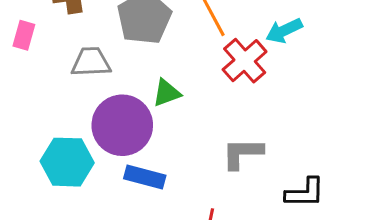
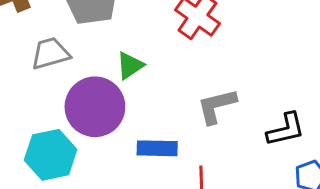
blue rectangle: (145, 177) -> (157, 148), moved

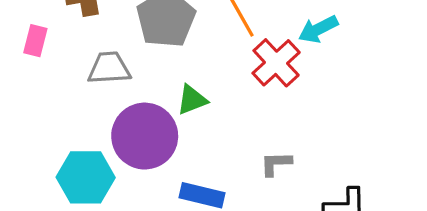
gray L-shape: (217, 106) -> (276, 164), size x0.7

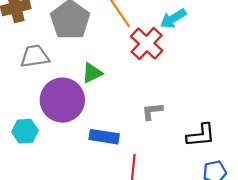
cyan hexagon: (86, 177) -> (25, 131), size x0.7

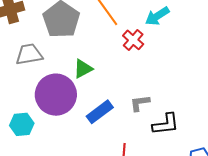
red cross: (147, 44) -> (133, 40), size x0.7
black L-shape: (201, 135) -> (166, 124), moved
blue rectangle: (104, 137) -> (100, 112), moved, turned -44

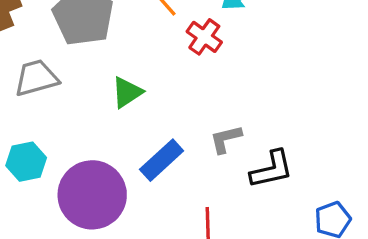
purple circle: (56, 95) -> (92, 195), moved
cyan hexagon: (22, 124) -> (26, 162), moved

